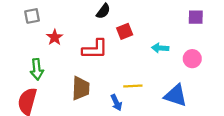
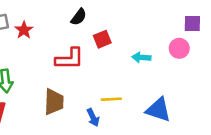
purple square: (196, 17) -> (192, 24), moved
red star: (55, 37) -> (24, 30), moved
pink circle: (192, 59) -> (179, 48), moved

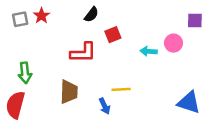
red star: (24, 30) -> (42, 16), moved
pink circle: (179, 48) -> (173, 43), moved
blue triangle: (158, 110) -> (189, 102), moved

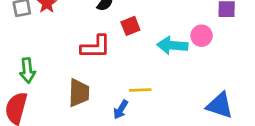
cyan arrow: (149, 51) -> (172, 45), size x1.5
blue arrow: (105, 106) -> (121, 110), turned 56

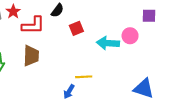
red L-shape: (96, 47) -> (33, 25), moved
brown trapezoid: (79, 93) -> (31, 56), moved

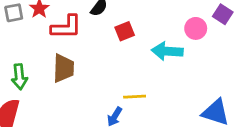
purple square: (149, 16) -> (223, 14), turned 32
pink circle: (130, 36) -> (196, 28), moved

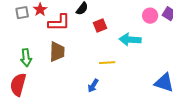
pink circle: (196, 28) -> (150, 16), moved
yellow line: (135, 97) -> (107, 63), moved

